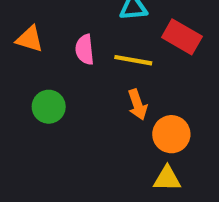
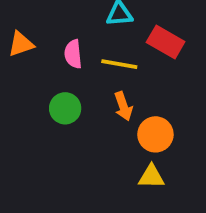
orange triangle: (30, 39) -> (21, 44), turned -36
green circle: (49, 107) -> (65, 108), moved

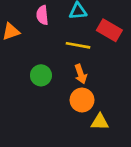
pink semicircle: (73, 54) -> (42, 15), moved
orange circle: (155, 134) -> (82, 100), moved

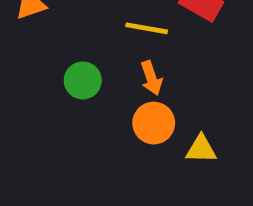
yellow triangle: (100, 122) -> (201, 149), moved

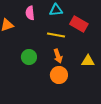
yellow triangle: (201, 149) -> (88, 61), moved

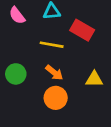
pink semicircle: (30, 13) -> (17, 15), turned -32
orange arrow: (58, 56) -> (54, 73), turned -32

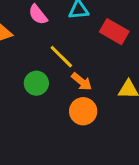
yellow line: (52, 45) -> (61, 57), moved, turned 35

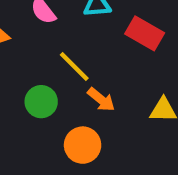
orange circle: (83, 111) -> (83, 145), moved

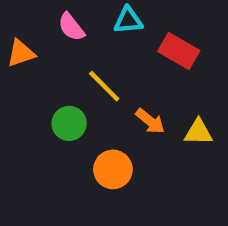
orange arrow: (101, 100) -> (150, 121), moved

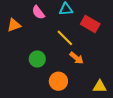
yellow line: (104, 86) -> (65, 38), moved
yellow triangle: (198, 132) -> (100, 87), moved

